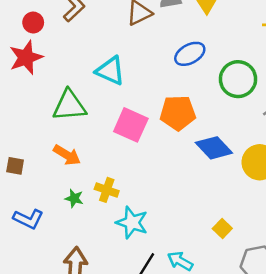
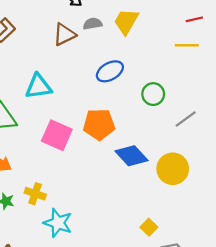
cyan triangle: (110, 71) -> (38, 86), turned -32
green circle: (238, 79) -> (153, 94), size x0.7
yellow square: (222, 229) -> (149, 227), moved

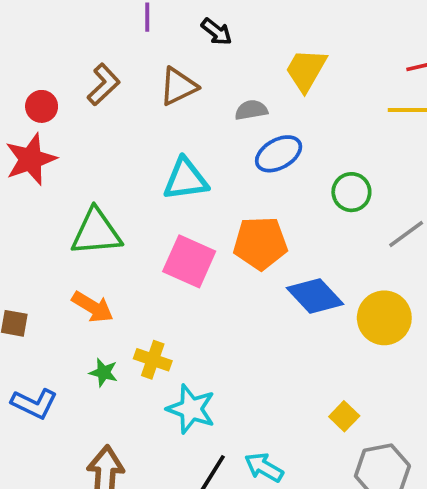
gray semicircle: (93, 24) -> (251, 110), moved
brown triangle: (64, 35) -> (178, 86), moved
cyan triangle: (38, 86) -> (186, 179), moved

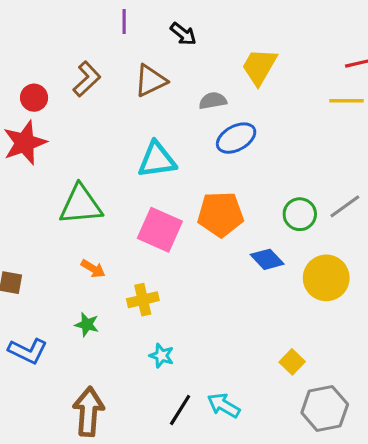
green circle: (351, 192) -> (300, 214), moved
blue diamond: (315, 296) -> (267, 259), size x0.7
orange arrow: (93, 307) -> (93, 269), moved, size x0.7
yellow cross: (153, 360) -> (143, 300), moved, turned -32
cyan star: (191, 409) -> (161, 356), size x0.6

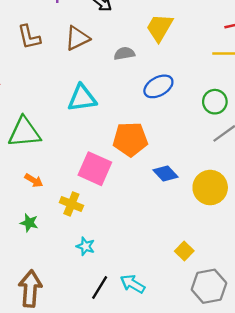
brown L-shape: (87, 79) -> (29, 37), turned 120
blue ellipse: (236, 138) -> (158, 86), moved
green circle: (300, 214) -> (215, 102), moved
pink square: (160, 230) -> (95, 169), moved
yellow cross: (143, 300) -> (71, 204), turned 35

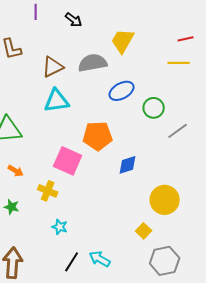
brown triangle: (77, 38) -> (53, 67), moved
gray semicircle: (124, 53) -> (93, 63), size x1.6
green circle: (215, 102) -> (154, 108), moved
blue diamond: (165, 173) -> (128, 165), turned -65
yellow circle: (210, 188) -> (165, 200), moved

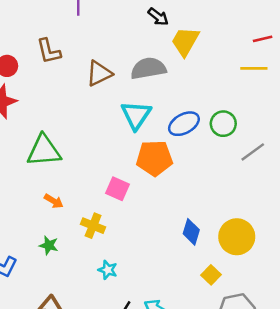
black arrow: (74, 20) -> (158, 17), moved
blue ellipse: (122, 91) -> (184, 124), moved
cyan triangle: (57, 101) -> (136, 115), moved, turned -48
pink square: (68, 161) -> (118, 189), size x0.7
blue diamond: (128, 165) -> (191, 232), moved, turned -55

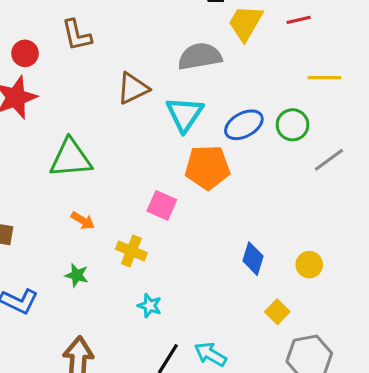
red line: (263, 39) -> (299, 20), moved
yellow line: (254, 68) -> (324, 78), moved
brown triangle: (99, 73) -> (133, 88), moved
yellow circle: (237, 237) -> (309, 265), size x0.6

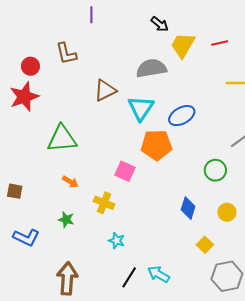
green circle: (293, 125) -> (215, 170), moved

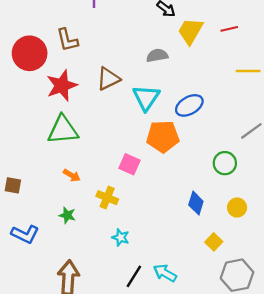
red circle: (30, 66) -> (30, 53), size x1.8
gray semicircle: (151, 68) -> (157, 56), size x0.7
red star: (24, 97) -> (62, 85), moved

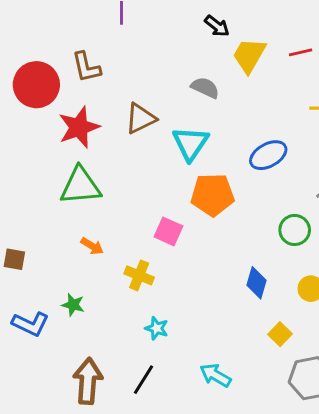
gray semicircle: (157, 56) -> (205, 88), turned 35
blue ellipse: (189, 105) -> (268, 155), moved
green star: (67, 215) -> (73, 305), moved
black line: (134, 276) -> (144, 380), moved

